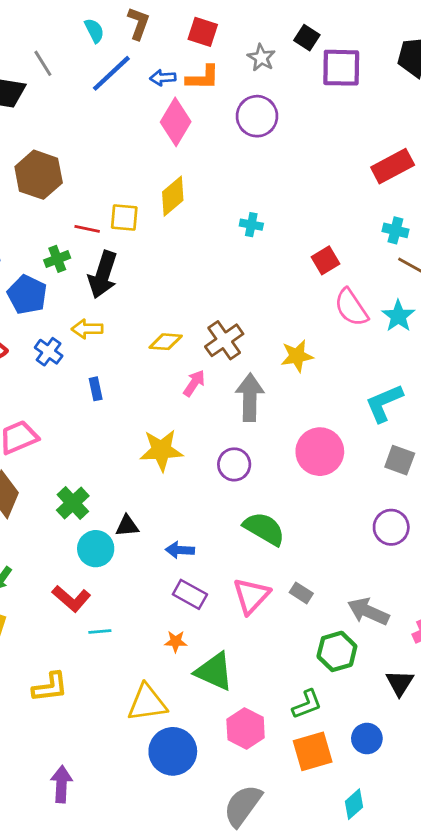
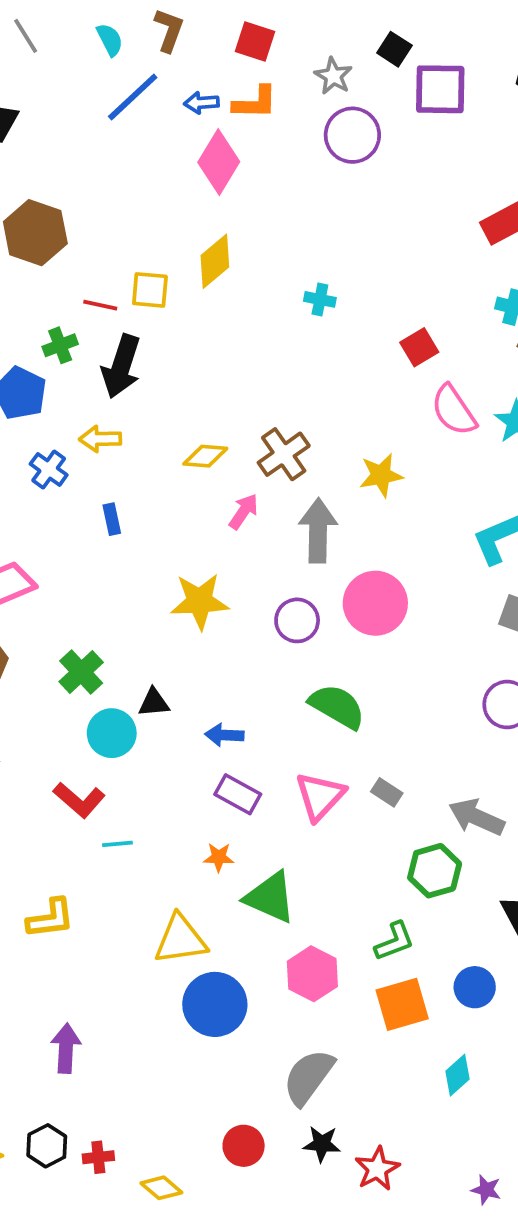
gray line: (43, 63) -> (26, 36), moved
purple circle: (257, 116) -> (352, 135), moved
pink circle: (320, 452) -> (375, 603), moved

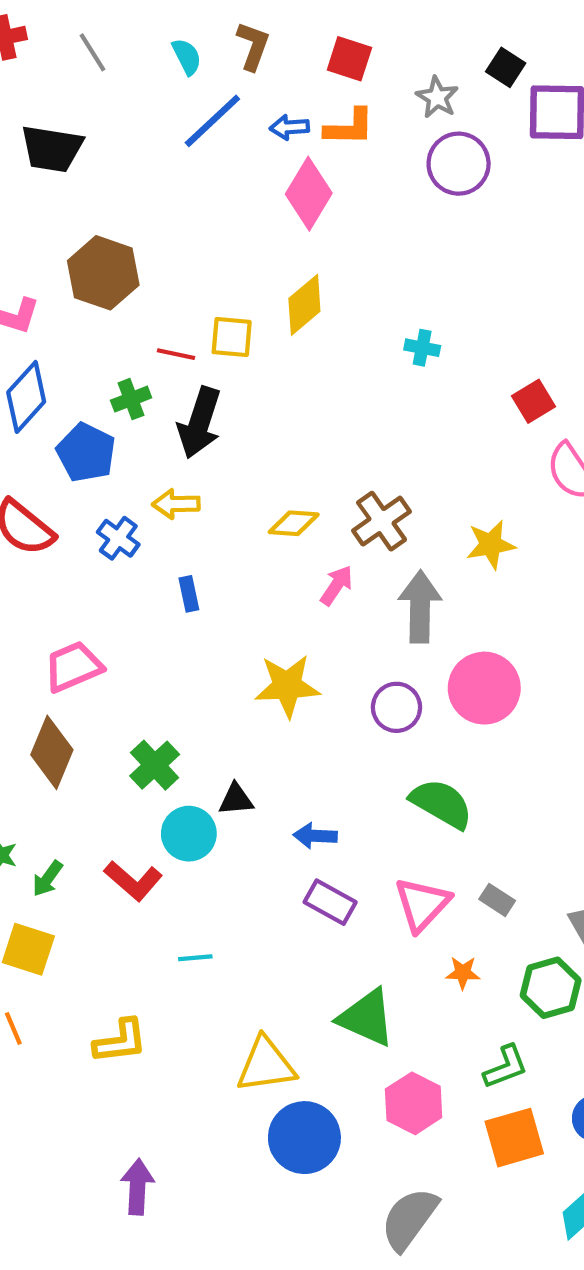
red L-shape: (79, 800) -> (133, 881), moved
orange star: (219, 857) -> (463, 973), moved

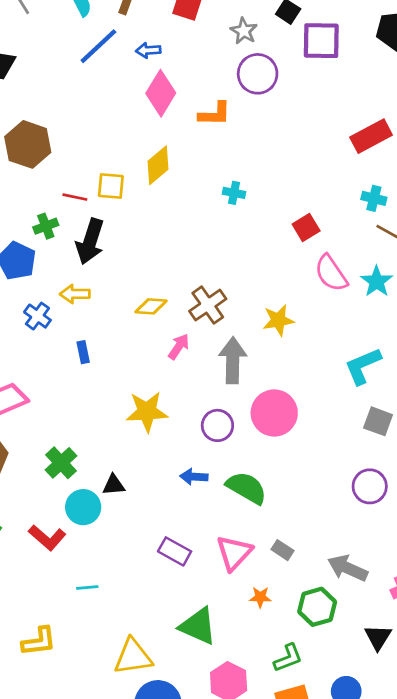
orange L-shape: (349, 127) -> (215, 114), moved
blue arrow: (315, 836) -> (194, 477), moved

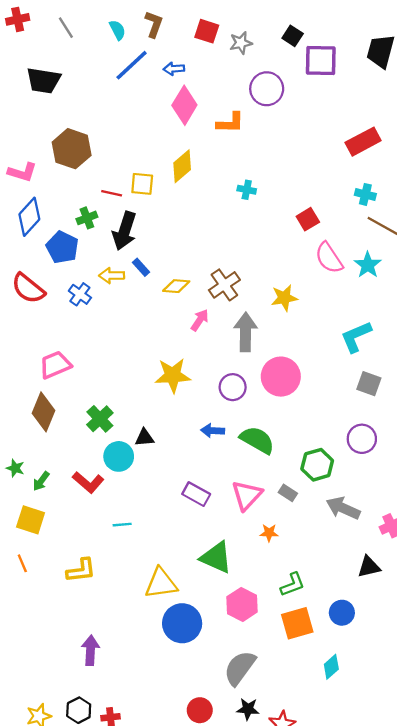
gray star: (244, 31) -> (241, 43), moved, turned 30
blue rectangle: (83, 352) -> (141, 267), moved, turned -30
green hexagon: (317, 607) -> (317, 465), moved
black triangle: (378, 637) -> (369, 567), turned 45

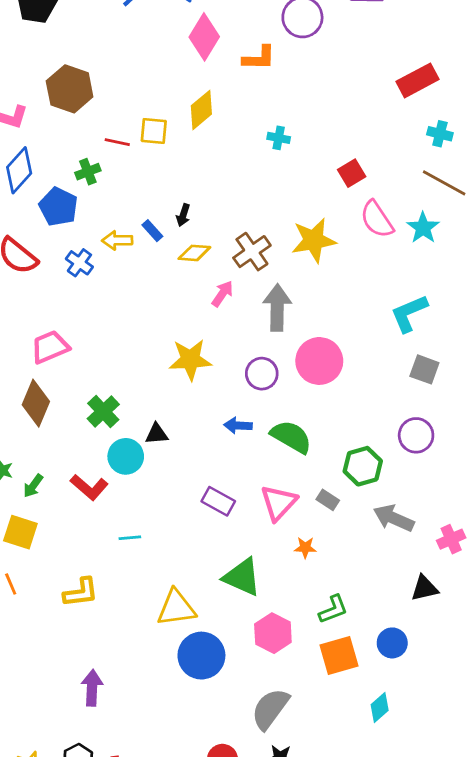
cyan cross: (365, 194) -> (440, 134), moved
black arrow: (125, 231) -> (183, 215), moved, size x0.5
yellow star: (284, 298) -> (314, 240), moved, size x1.4

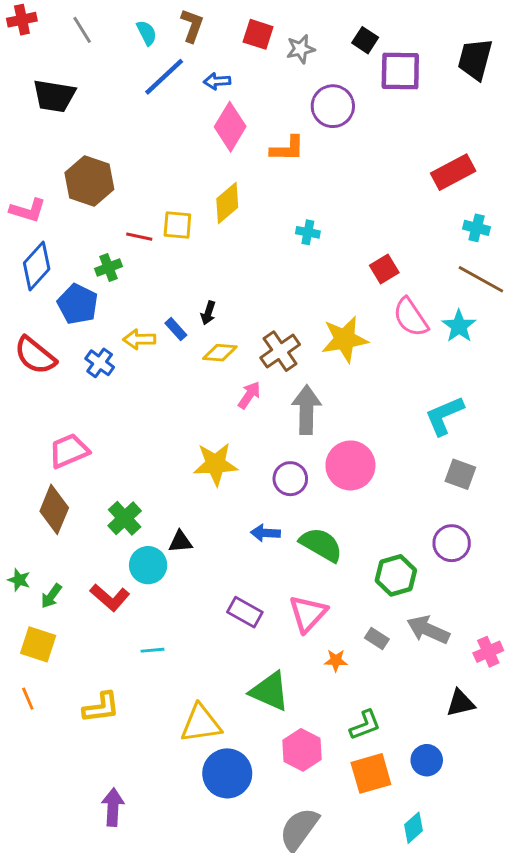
gray rectangle: (328, 500) -> (377, 638), moved

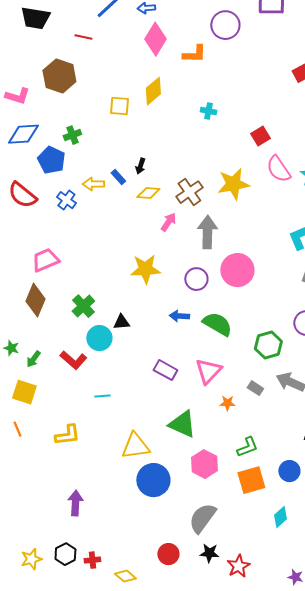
red line: (139, 237) -> (83, 37), moved
blue diamond: (37, 266) -> (23, 134), turned 44

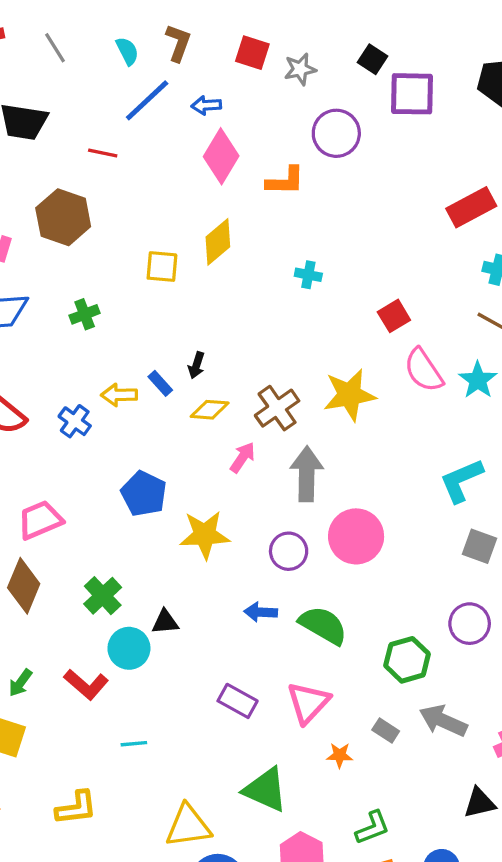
blue pentagon: (51, 160) -> (144, 494), moved

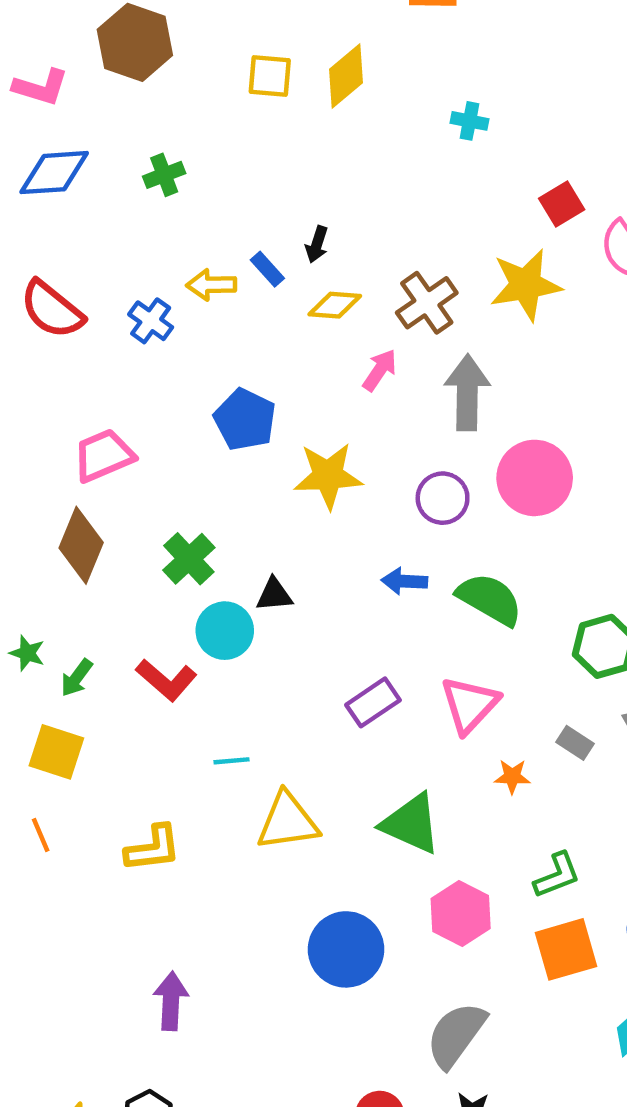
yellow square: (162, 267) -> (270, 76), moved
red square: (394, 316) -> (562, 204), moved
purple rectangle: (238, 701) -> (373, 702), turned -63
yellow triangle: (188, 826) -> (288, 821), moved

